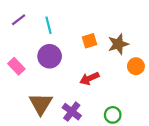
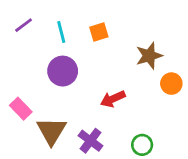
orange square: (89, 41) -> (99, 32), moved
pink rectangle: (16, 66) -> (21, 109), moved

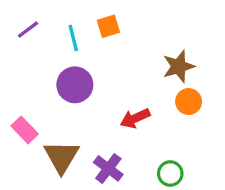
orange square: (99, 32) -> (108, 26), moved
orange circle: (171, 84) -> (189, 102), moved

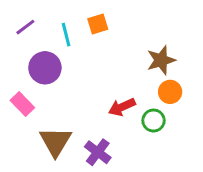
purple circle: (75, 85) -> (45, 68), moved
pink rectangle: (25, 130) -> (22, 104), moved
green circle: (170, 173) -> (154, 121), moved

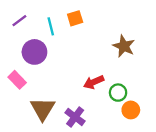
brown star: (161, 60) -> (124, 46), turned -30
orange circle: (170, 92) -> (131, 110), moved

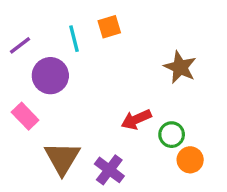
purple line: (19, 21) -> (20, 45), moved

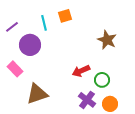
brown triangle: (62, 158) -> (37, 94), turned 40
orange circle: (190, 160) -> (110, 104), moved
purple cross: (109, 170) -> (87, 100), moved

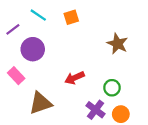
cyan line: (44, 23) -> (38, 15), moved, turned -42
red arrow: (81, 71) -> (75, 78), moved

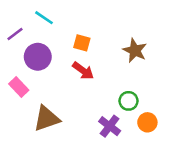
orange square: (71, 17) -> (82, 43), moved, turned 32
red arrow: (75, 78) -> (83, 71), moved, turned -120
orange circle: (121, 114) -> (147, 122), moved

